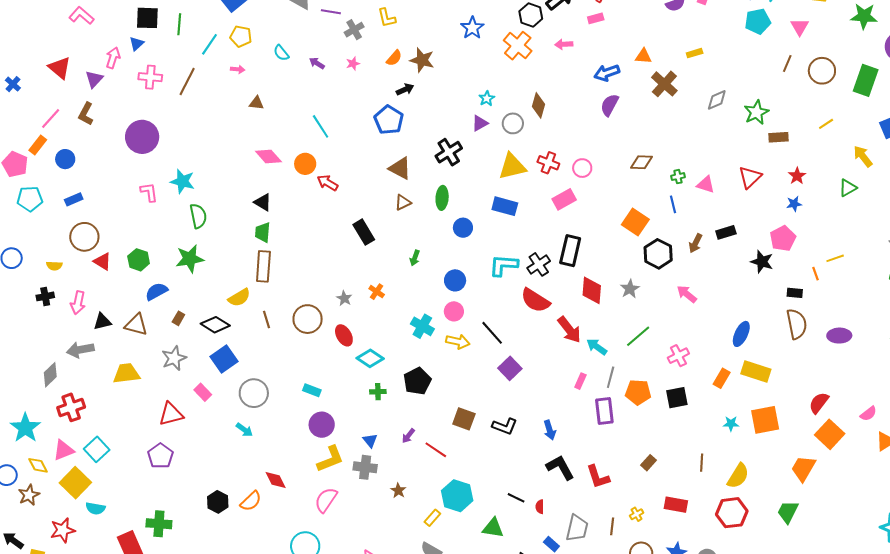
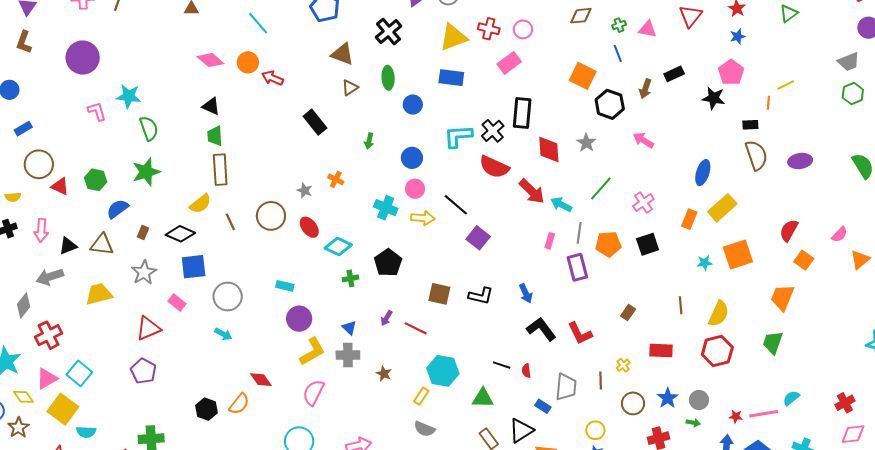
orange line: (816, 274) -> (768, 103), turned 32
blue square: (224, 359) -> (194, 267), turned 36
yellow rectangle: (756, 372) -> (722, 208), turned -52
orange square: (830, 434) -> (804, 260), size x0.7

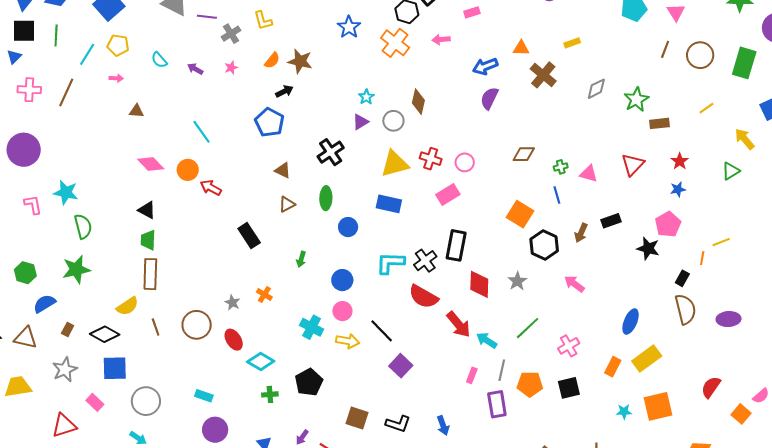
brown triangle: (343, 54) -> (283, 170), size x0.7
black rectangle: (750, 125) -> (682, 278), turned -63
orange square: (804, 260) -> (741, 414), moved

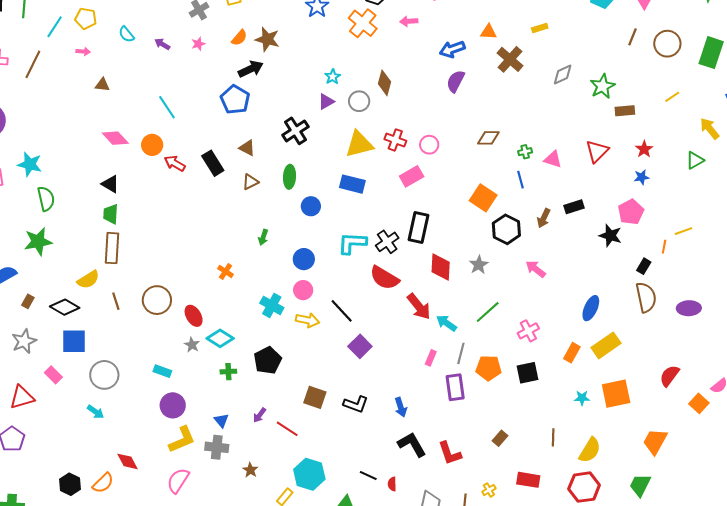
black arrow: (284, 91) -> (251, 69), size x1.4
black rectangle: (249, 236) -> (213, 163), moved
gray star: (232, 303) -> (192, 345), moved

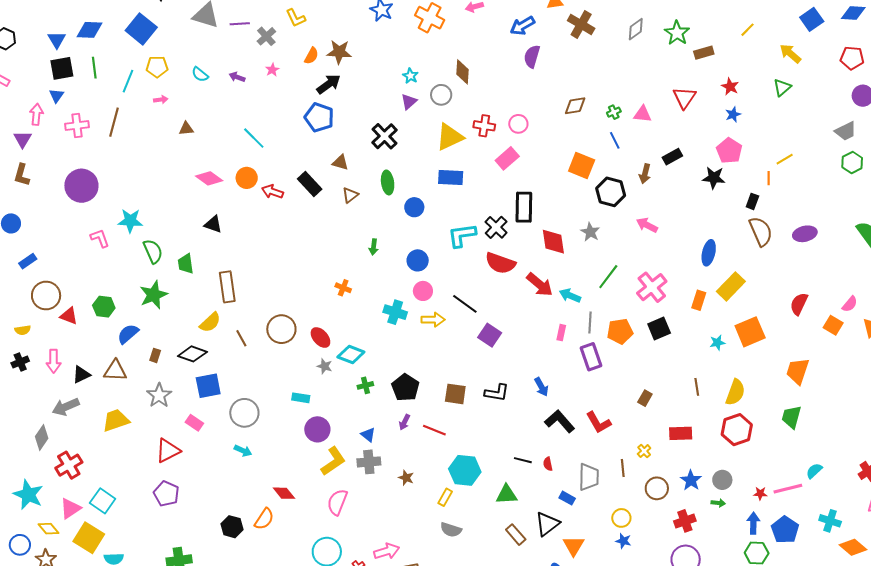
green trapezoid: (111, 214) -> (186, 264), moved
pink cross: (528, 331) -> (652, 287), size x1.4
black pentagon: (268, 360) -> (405, 387), moved

